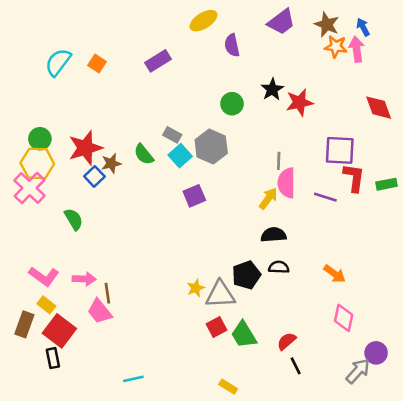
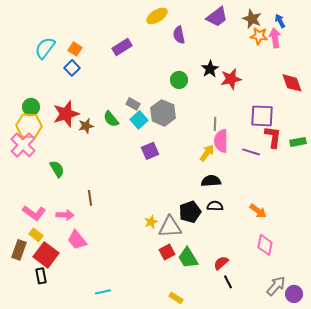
blue square: (94, 176) -> (72, 68), moved
brown line: (107, 293) -> (90, 198), moved
purple circle: (376, 353) -> (294, 294), moved

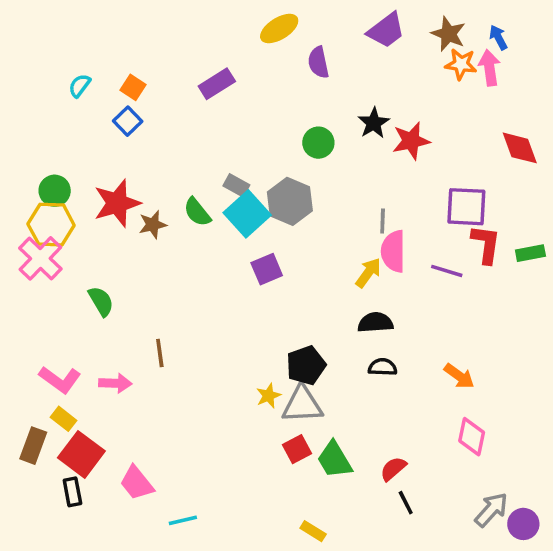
cyan semicircle: (45, 48) -> (80, 86), size x0.6
cyan square: (139, 120) -> (247, 214), size x1.4
black pentagon: (190, 212) -> (306, 365), moved
pink trapezoid: (77, 240) -> (137, 483), moved

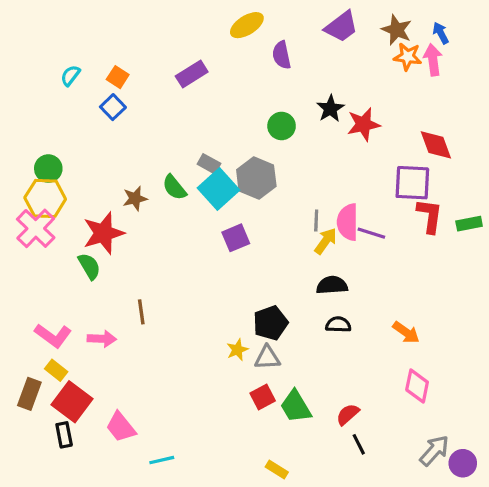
red diamond: (520, 148) -> (436, 145), moved
red star: (117, 203) -> (103, 233), moved
gray line: (383, 221) -> (316, 221), moved
purple line: (447, 271) -> (371, 233), moved
gray triangle: (302, 405) -> (267, 358), size x0.7

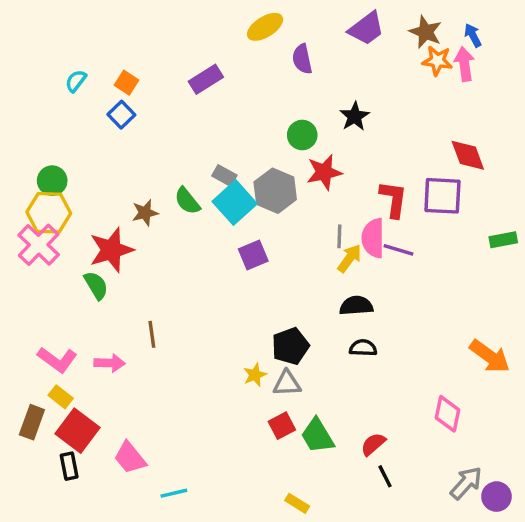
red star: (363, 124) -> (324, 172), moved
red L-shape: (430, 216) -> (393, 199), moved
orange arrow: (406, 332) -> (490, 356), moved, size x1.4

